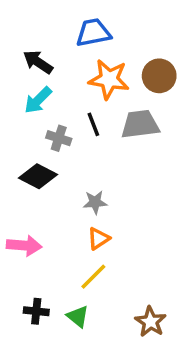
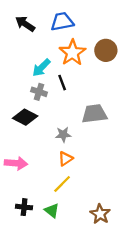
black arrow: (38, 62) -> (25, 24), moved
orange star: (109, 79) -> (72, 53), turned 30
cyan arrow: (38, 100) -> (41, 68), moved
gray trapezoid: (140, 124) -> (94, 114), moved

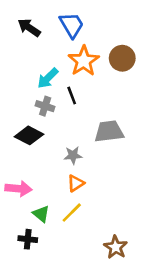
blue trapezoid: (62, 22) -> (72, 25), turned 70
green triangle: (52, 211) -> (41, 214), moved

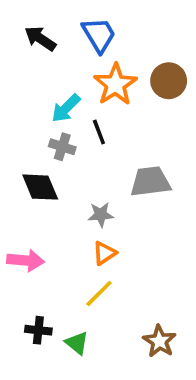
black diamond: (29, 135) -> (40, 187), turned 40
green triangle: (41, 214) -> (77, 343), moved

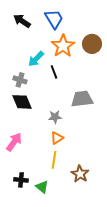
gray cross: (62, 147) -> (20, 80), moved
pink arrow: (26, 260) -> (14, 142), turned -60
yellow line: (99, 293) -> (54, 160), turned -36
brown star: (159, 341) -> (80, 174), moved

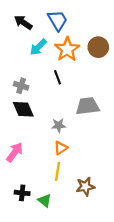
cyan arrow: (36, 59) -> (38, 47), moved
brown star: (80, 174) -> (85, 186), turned 30

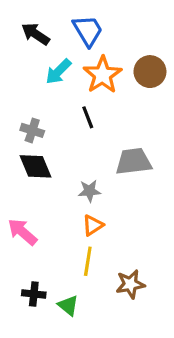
pink arrow: (15, 152) -> (22, 232), turned -84

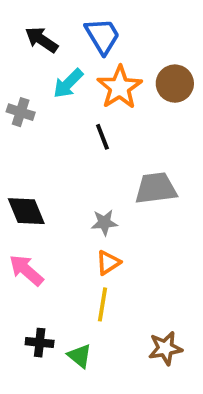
gray cross: (32, 130) -> (21, 112), moved
black diamond: (35, 166) -> (26, 211), moved
brown star: (130, 284) -> (165, 348), moved

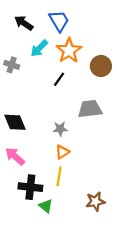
brown circle: (175, 84) -> (101, 66), moved
black line: (102, 137) -> (59, 79), turned 56
black cross: (40, 343) -> (30, 187), moved, size x1.5

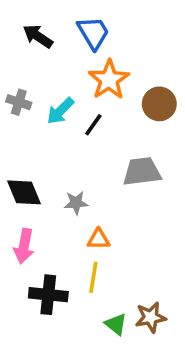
cyan arrow: (39, 48) -> (60, 111), moved
gray star: (60, 129) -> (76, 203), moved
orange triangle: (62, 152) -> (99, 239), turned 32
pink arrow: (15, 156) -> (24, 246), turned -120
green triangle: (46, 206) -> (116, 324), moved

